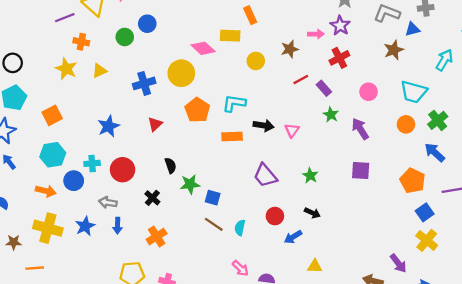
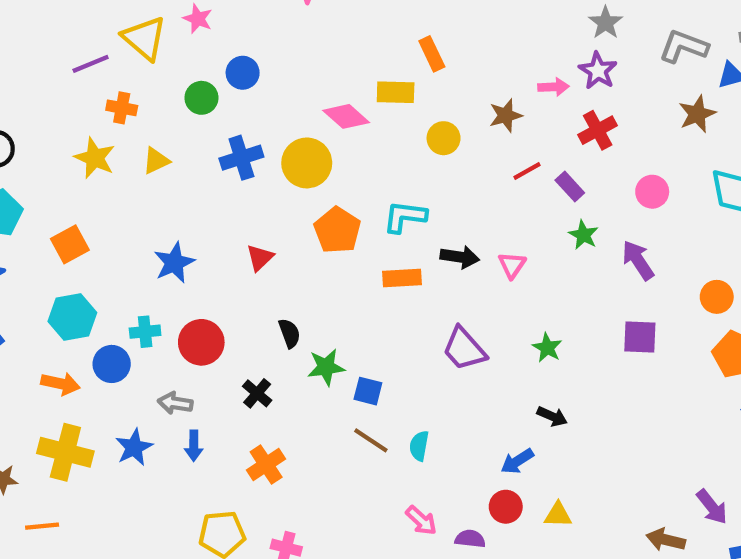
blue cross: (144, 83) -> (241, 158), moved
orange circle: (406, 124) -> (717, 297), moved
red circle: (275, 216) -> (506, 507), moved

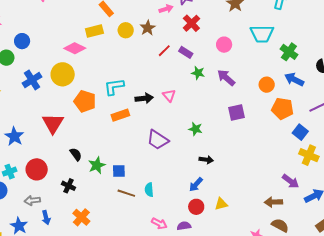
yellow circle: (444, 138) -> (126, 30), moved
red triangle: (260, 258) -> (53, 123), size x1.6

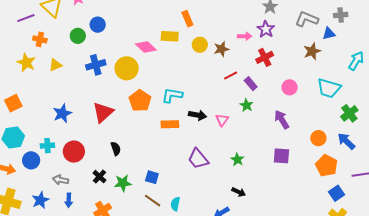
green star: (198, 73) -> (246, 105), moved
green star: (97, 165) -> (123, 183), moved

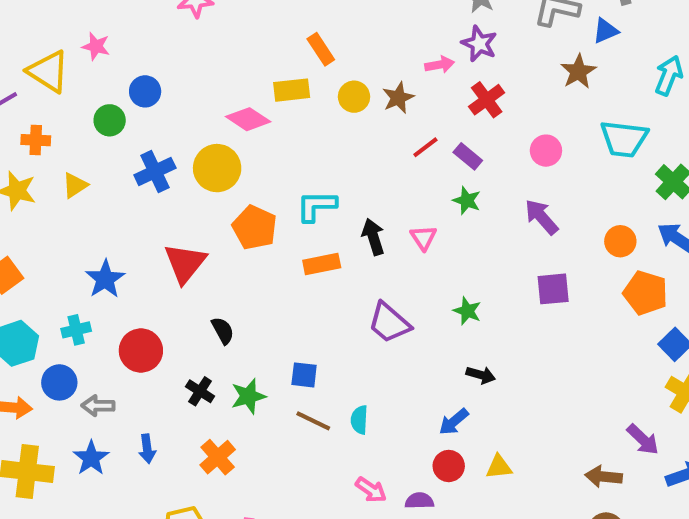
black arrow: (197, 115) -> (373, 237), turned -108
cyan cross: (47, 146) -> (76, 330), moved
gray arrow: (61, 180) -> (98, 406), moved

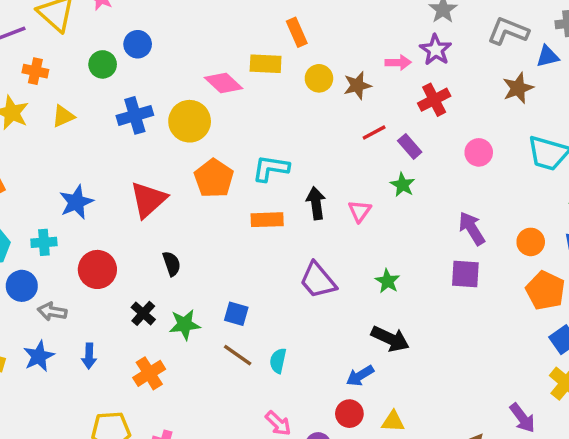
purple arrow: (541, 217) -> (472, 228), moved
black arrow: (481, 375) -> (390, 339), size x1.5

